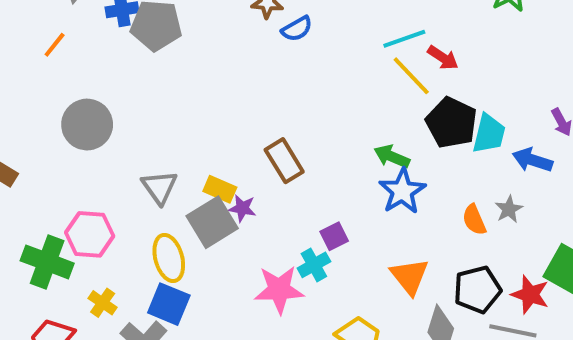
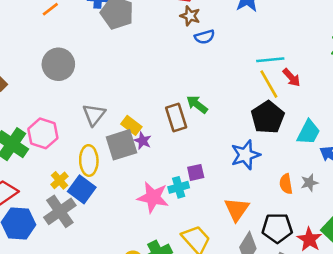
black pentagon: (451, 123) -> (268, 117), moved
green arrow: (392, 157) -> (197, 104), moved
yellow cross: (103, 303) -> (60, 180), moved

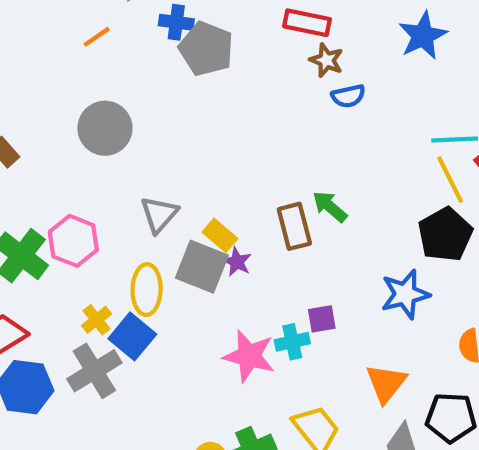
gray square: (122, 145) -> (202, 267), turned 36

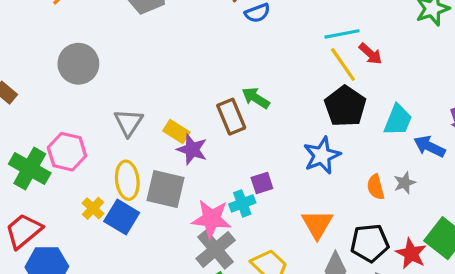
purple star: (237, 262) -> (192, 149), size x1.4
gray square: (202, 267) -> (166, 189), moved
gray cross: (94, 371) -> (216, 249), moved

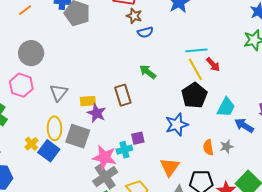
green arrow: (256, 98) -> (148, 72), moved
yellow rectangle: (176, 132) -> (88, 101), turned -42
pink hexagon: (67, 152) -> (21, 85), moved

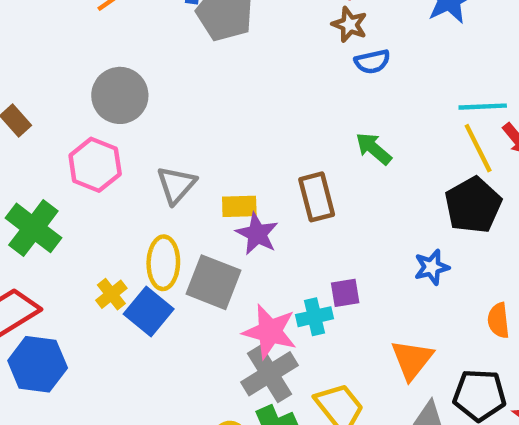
blue star: (177, 125) -> (432, 267), size x0.7

